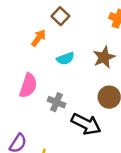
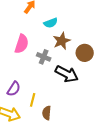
brown star: (104, 57) -> (62, 41), moved

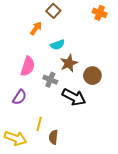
purple semicircle: (14, 89) -> (20, 97), moved

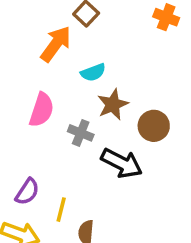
orange arrow: (36, 28) -> (56, 44), size x1.5
purple semicircle: (20, 97) -> (27, 192), moved

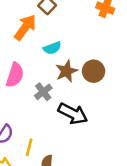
brown circle: (154, 126) -> (94, 71), moved
gray cross: (81, 133) -> (43, 92), turned 30

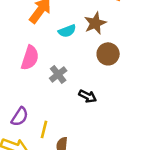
brown star: (66, 71) -> (95, 23), moved
black arrow: (73, 114) -> (88, 96), size x0.6

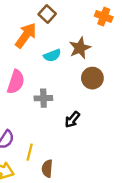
gray cross: (58, 74) -> (43, 98), turned 36
black arrow: (88, 96) -> (72, 120), turned 102

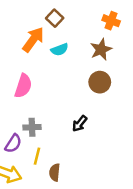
brown star: (80, 48) -> (101, 50), moved
cyan semicircle: (52, 55) -> (60, 50), moved
gray cross: (43, 98) -> (32, 127), moved

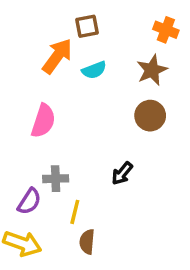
brown square: (55, 18) -> (87, 26), turned 36
yellow line: (37, 156) -> (75, 212), moved

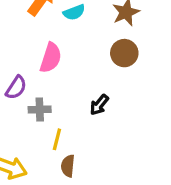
pink semicircle: (43, 121) -> (51, 58), moved
purple semicircle: (29, 201) -> (16, 88), moved

